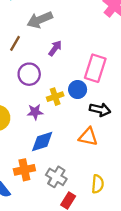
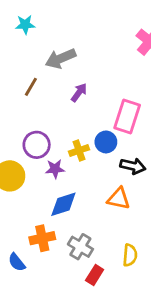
purple circle: (29, 74) -> (37, 145), moved

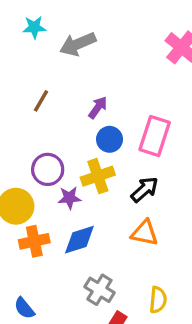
gray arrow: (61, 58) -> (78, 44), moved
blue circle: (106, 142) -> (110, 139), moved
yellow cross: (79, 150) -> (98, 176), size x1.4
black arrow: (133, 166) -> (145, 189), moved, turned -55
orange cross: (42, 238) -> (34, 241), moved

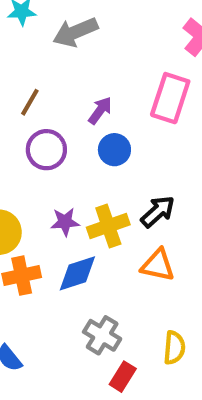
pink rectangle: (155, 136) -> (170, 98), moved
purple circle: (48, 169) -> (46, 150), moved
yellow cross: (98, 176) -> (108, 226), moved

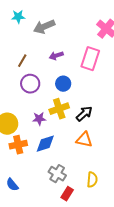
purple arrow: (100, 110) -> (56, 56), moved, turned -144
yellow cross: (108, 226) -> (59, 109), moved

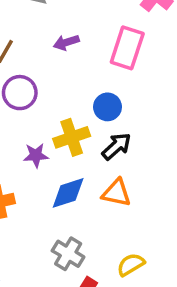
blue circle: (63, 84) -> (107, 107), moved
blue diamond: (45, 144) -> (68, 193), moved
yellow semicircle: (92, 180) -> (131, 265), turned -126

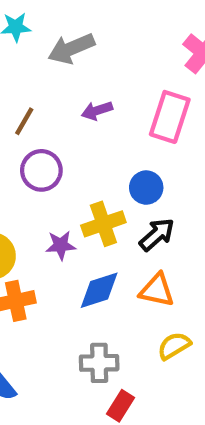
gray cross: (68, 254) -> (99, 363), turned -32
yellow semicircle: (131, 265) -> (174, 346), moved

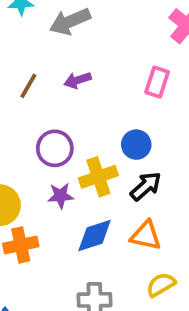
purple arrow: (97, 111) -> (78, 80), moved
pink rectangle: (170, 117) -> (157, 82), size x0.7
purple circle: (41, 170) -> (55, 148), moved

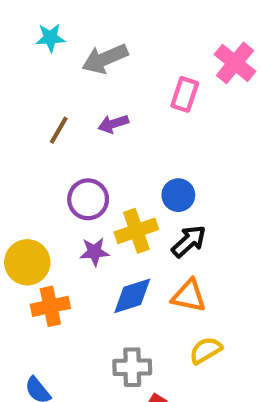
pink rectangle: (157, 82) -> (185, 94), moved

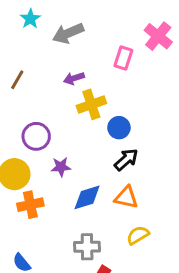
cyan star: (50, 38) -> (30, 19), turned -30
brown line: (59, 130) -> (17, 80), moved
purple circle: (88, 199) -> (36, 136), moved
yellow cross: (136, 231) -> (91, 104), moved

